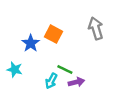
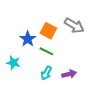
gray arrow: (96, 28) -> (74, 26), moved, turned 138
green line: (65, 69) -> (46, 51), moved

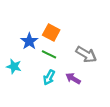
gray arrow: (74, 26) -> (86, 54), moved
purple arrow: (69, 74) -> (73, 78), turned -136

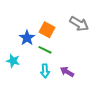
gray arrow: (86, 54) -> (79, 24), moved
cyan arrow: (49, 77) -> (45, 71), turned -32

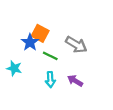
gray arrow: (79, 24) -> (76, 45), moved
orange square: (47, 30) -> (40, 33), moved

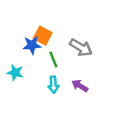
blue star: (30, 42) -> (32, 45), turned 30
green line: (50, 56) -> (53, 59), turned 42

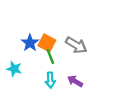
orange square: (43, 36) -> (47, 43), moved
blue star: (32, 45) -> (30, 43), turned -30

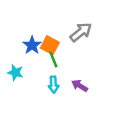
gray arrow: (76, 45) -> (81, 32), moved, turned -70

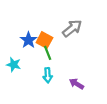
purple arrow: (80, 86) -> (76, 84), moved

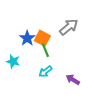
cyan arrow: (48, 75) -> (45, 72), turned 56

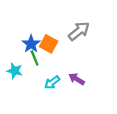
green line: (45, 50) -> (35, 58), moved
purple arrow: (73, 80) -> (77, 79), moved

